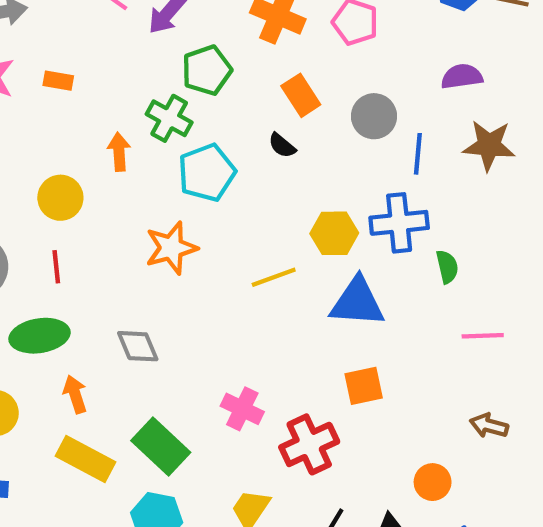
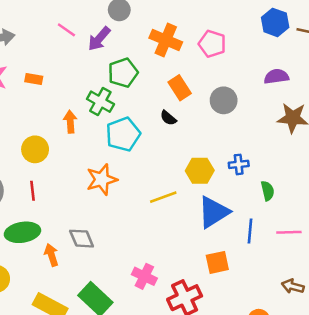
blue line: (418, 154) -> (250, 231), moved
blue cross: (399, 223) -> (239, 164), size x0.6
blue triangle: (357, 302) -> (214, 212), turned -36
orange arrow: (75, 394) -> (51, 255), moved

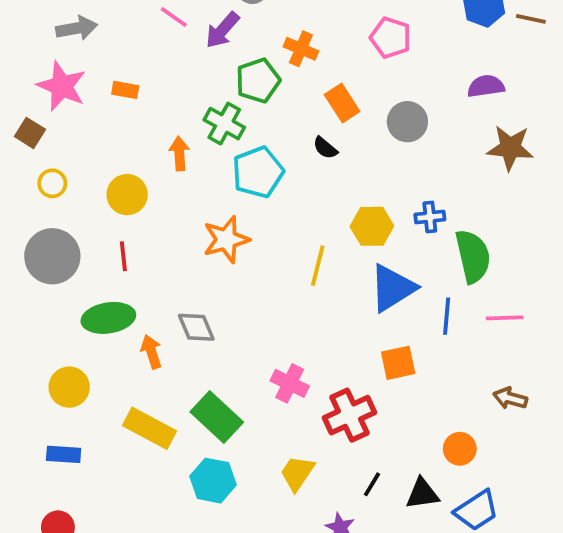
orange cross: (166, 40) -> (301, 49), moved, size x0.7
green semicircle: (268, 191) -> (473, 256), size x1.8
yellow line: (163, 197) -> (318, 266), turned -56

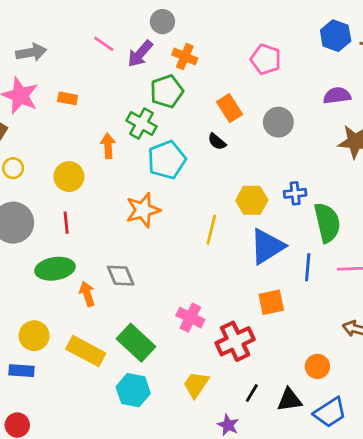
orange cross: (301, 49) -> (185, 56), moved
yellow circle: (69, 387) -> (34, 336), moved

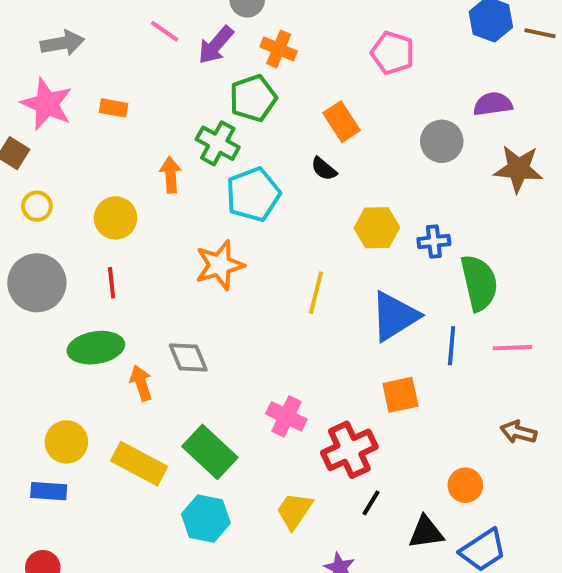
gray circle: (278, 122) -> (442, 141), moved
yellow hexagon: (252, 200) -> (377, 228), moved
black line: (252, 393) -> (371, 503), moved

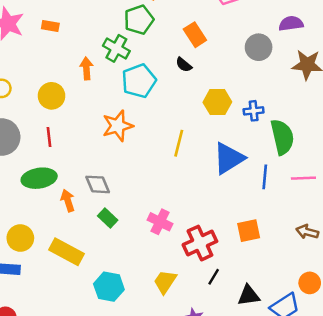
orange square: (400, 395) -> (249, 231), moved
green rectangle: (210, 452) -> (108, 218), moved, size x0.6
orange circle: (465, 485) -> (310, 283), moved

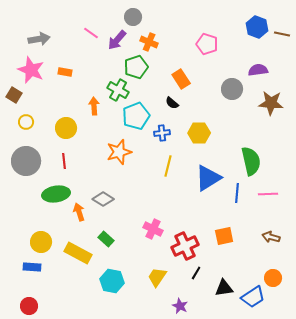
blue cross: (254, 111) -> (162, 133), moved
gray diamond: (98, 184) -> (103, 199), turned -35
green rectangle: (108, 218) -> (106, 239), moved

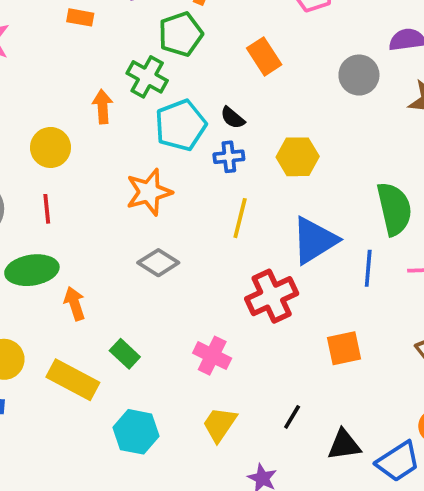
orange rectangle: (65, 72) -> (80, 17), moved
black semicircle: (172, 103) -> (233, 118), moved
gray diamond: (103, 199) -> (158, 263), moved
pink cross: (153, 229) -> (212, 356), moved
red cross: (185, 246) -> (272, 296), moved

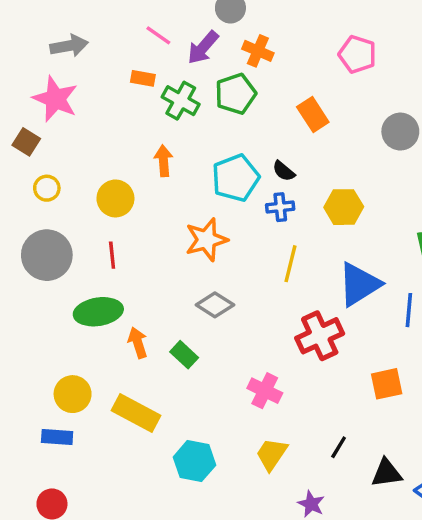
green cross: (147, 77) -> (181, 101), moved
green rectangle: (125, 354) -> (184, 355), moved

